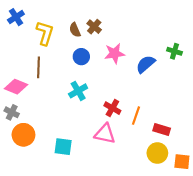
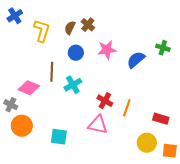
brown semicircle: (75, 30) -> (70, 28), turned 48
brown line: (38, 67) -> (52, 72), moved
pink diamond: (16, 87) -> (29, 88), moved
red rectangle: (162, 129) -> (161, 119), moved

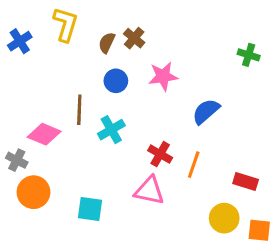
blue cross: (15, 16) -> (20, 41), moved
yellow L-shape: (42, 31) -> (66, 24), moved
green cross: (163, 48) -> (249, 55), moved
blue semicircle: (136, 60) -> (206, 111), moved

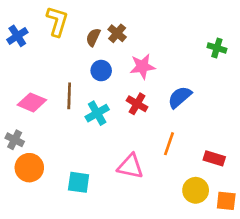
pink diamond: (44, 134) -> (32, 102), moved
red cross: (160, 154) -> (137, 104), moved

